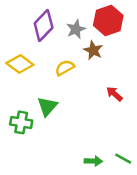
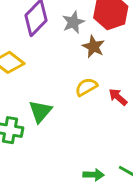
yellow semicircle: (65, 68) -> (86, 87), moved

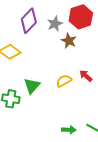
yellow semicircle: (86, 87) -> (64, 81), moved

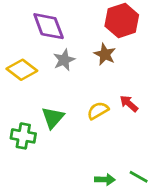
purple diamond: (29, 21) -> (49, 26), turned -65
gray star: (55, 24) -> (64, 60), moved

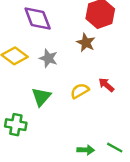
gray star: (64, 60) -> (48, 58), moved, turned -30
green cross: (23, 136) -> (16, 125), moved

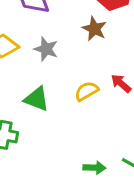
green triangle: (41, 97) -> (37, 99), turned -50

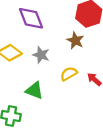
yellow semicircle: (87, 91) -> (69, 74), moved

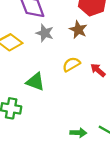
gray star: (41, 55) -> (45, 33), moved

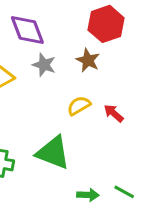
green triangle: (35, 82) -> (53, 153), moved, size x1.4

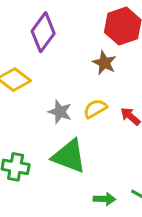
purple diamond: (27, 30) -> (43, 32), turned 57
gray star: (44, 65) -> (60, 112), moved

